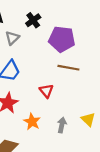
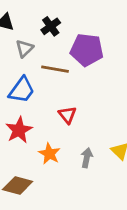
brown line: (68, 68) -> (55, 69), moved

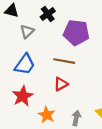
brown line: (55, 69) -> (64, 61), moved
red triangle: (67, 115) -> (61, 84), turned 40

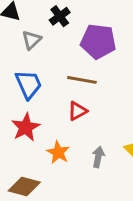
blue trapezoid: (25, 64) -> (29, 84), turned -60

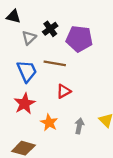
black cross: (60, 16) -> (50, 29), moved
brown line: (82, 80) -> (55, 63), moved

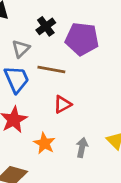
gray triangle: (29, 38) -> (21, 49), moved

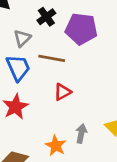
orange star: (44, 143) -> (56, 146), moved

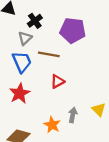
black cross: (46, 17) -> (35, 21), moved

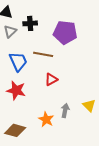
black cross: (35, 21) -> (30, 23), turned 32
gray triangle: (25, 38) -> (10, 31), moved
red star: (20, 93) -> (16, 90), turned -30

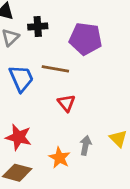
red triangle: (51, 79) -> (66, 103), turned -40
red star: (16, 90) -> (19, 137), moved

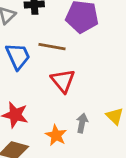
red triangle: (66, 103) -> (63, 81), size x1.4

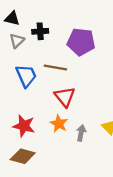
orange star: (56, 135) -> (59, 124), moved

